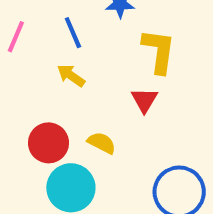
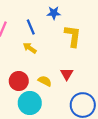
red triangle: (144, 100) -> (67, 74), moved

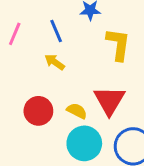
red triangle: (67, 74) -> (109, 101), size x1.6
cyan circle: (30, 103) -> (84, 143), moved

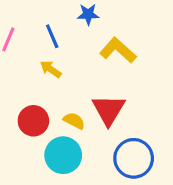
yellow L-shape: (118, 44) -> (118, 50), turned -56
cyan circle: (84, 143) -> (63, 155), moved

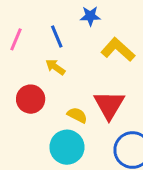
red circle: (33, 121) -> (31, 99), moved

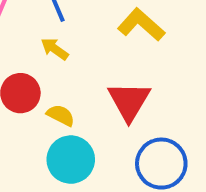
yellow semicircle: (77, 115) -> (61, 115), moved

